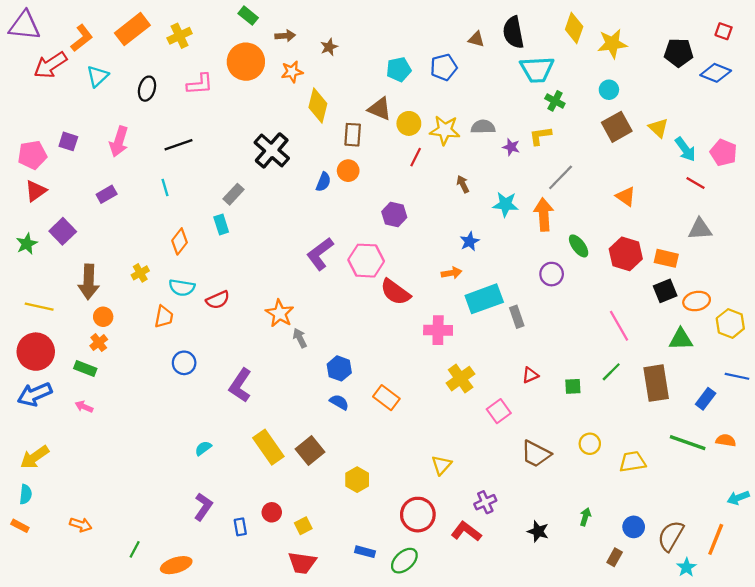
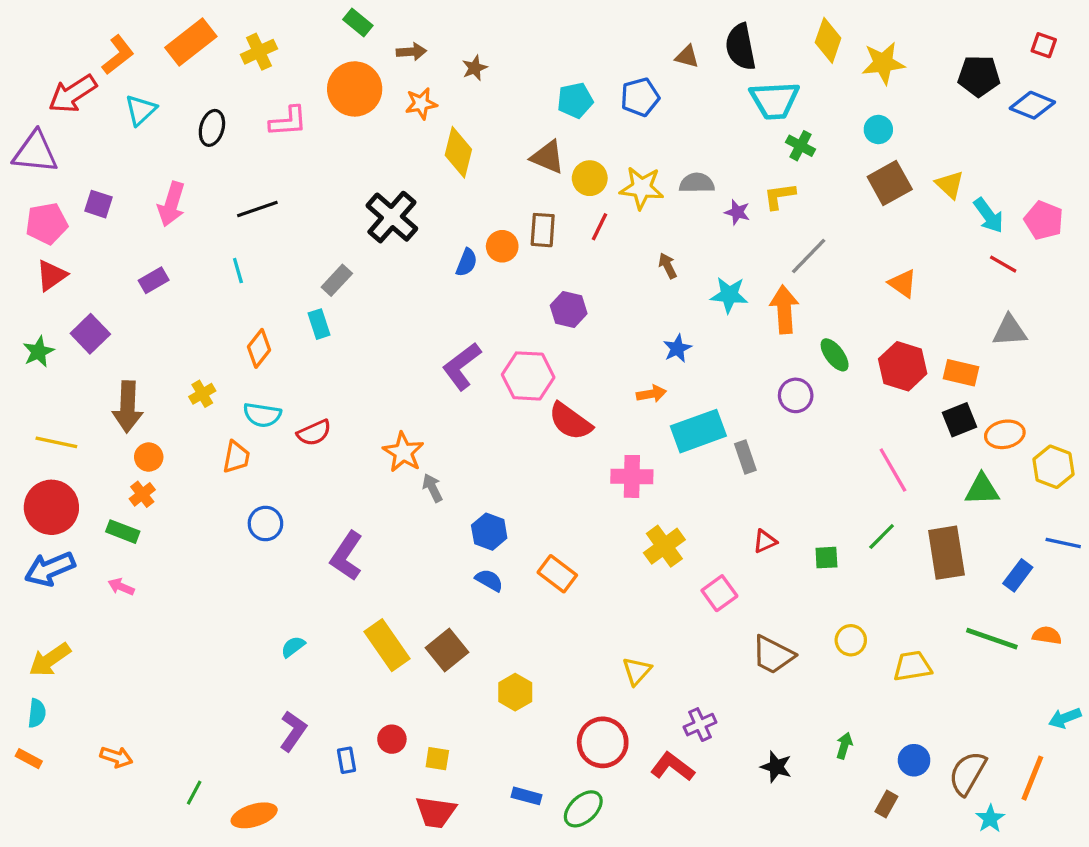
purple triangle: (24, 26) -> (35, 152), moved
brown rectangle: (353, 135) -> (543, 230), moved
yellow square: (303, 526) -> (437, 759), turned 36

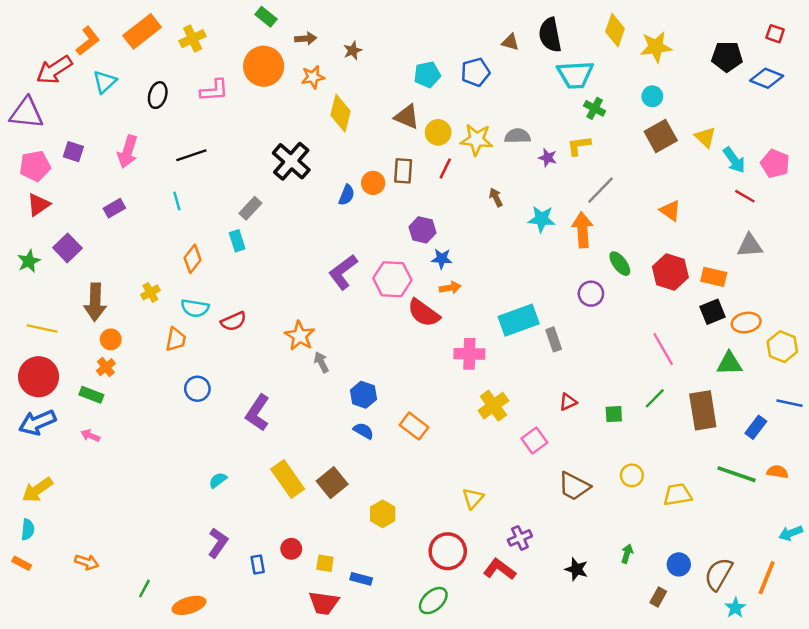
blue star: (677, 348) -> (442, 259), moved, turned 30
orange arrow: (651, 394) -> (450, 288), moved
blue rectangle: (527, 796) -> (361, 579), moved

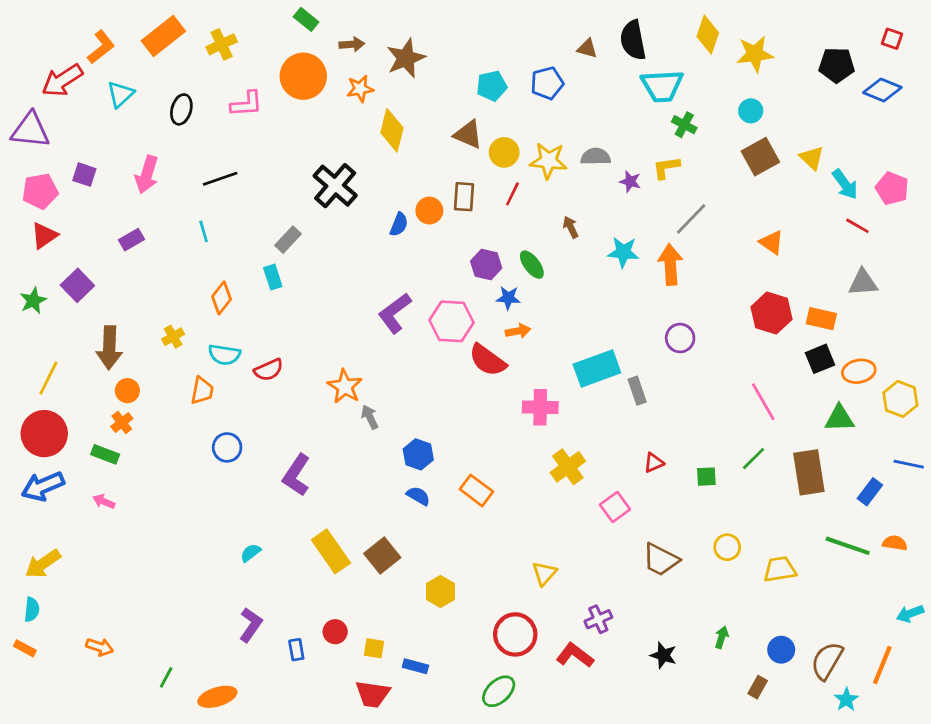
brown star: (353, 51) -> (406, 58), size x1.8
green ellipse: (620, 264) -> (532, 265), moved
yellow line: (42, 329) -> (48, 378), turned -76

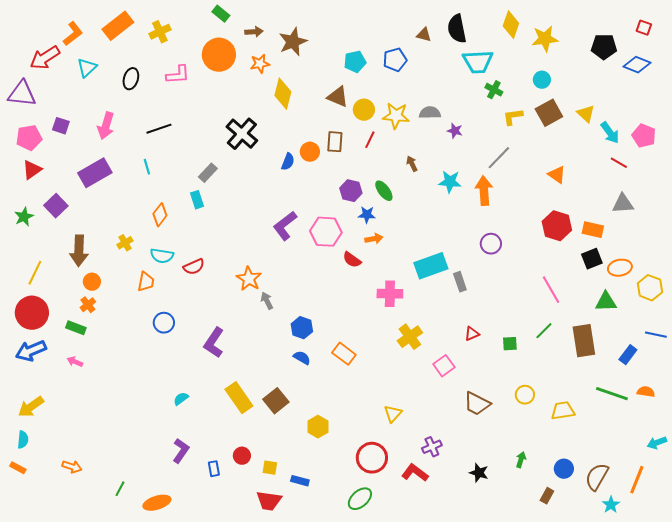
yellow L-shape: (666, 168) -> (513, 117), moved
purple rectangle: (132, 240) -> (95, 173), size x1.8
red semicircle: (488, 360) -> (352, 260), size x0.7

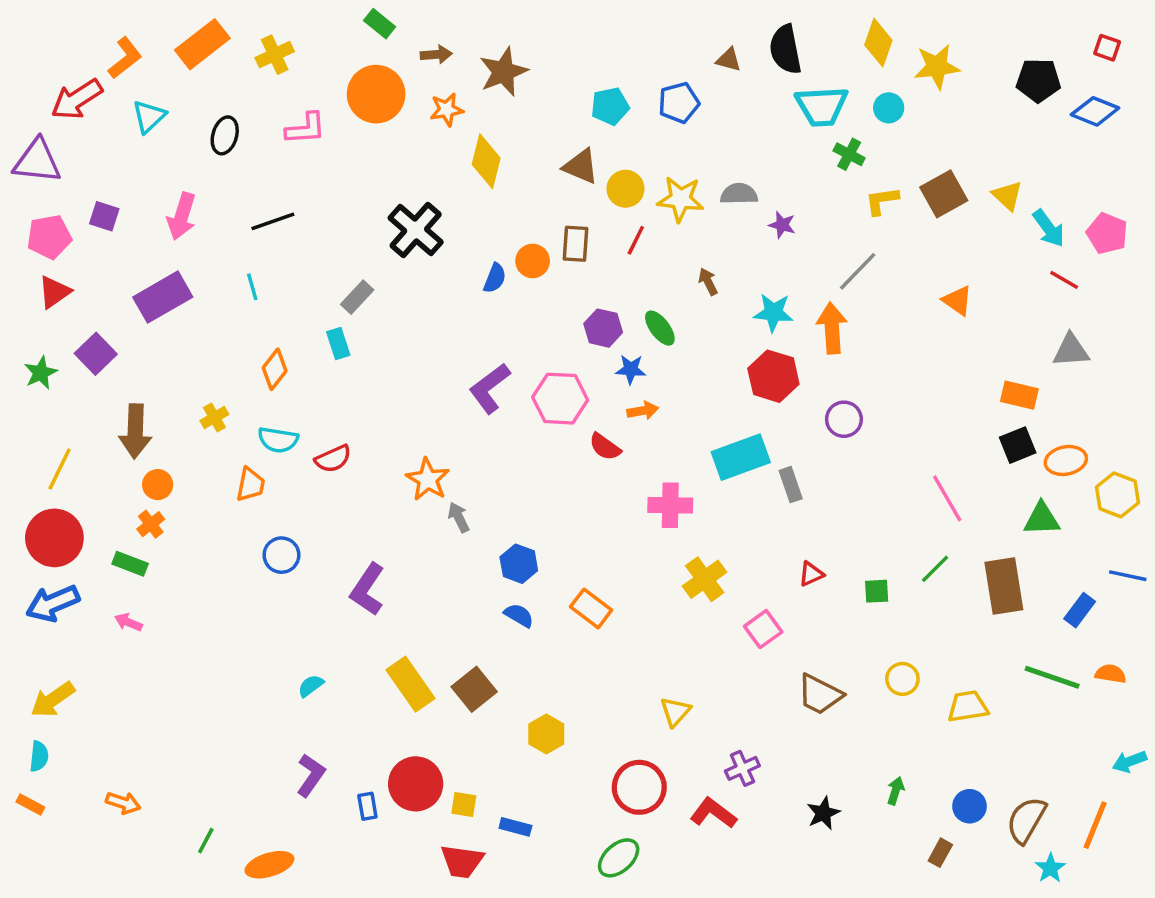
cyan circle: (542, 80) -> (889, 108), moved
red hexagon: (557, 226) -> (773, 376), moved
red circle: (242, 456) -> (416, 784), size x1.8
black star: (479, 473) -> (823, 813), turned 30

